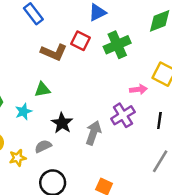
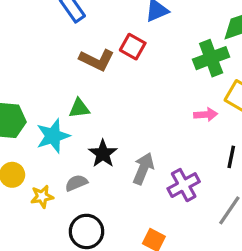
green cross: (117, 45) -> (211, 58), moved
cyan star: (24, 112) -> (53, 136), size x1.5
purple cross: (123, 115) -> (184, 185), moved

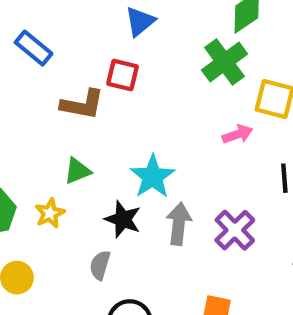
cyan star: (53, 136) -> (153, 177), moved
gray semicircle: (76, 183) -> (100, 265), turned -35
yellow star: (42, 197) -> (50, 213), moved

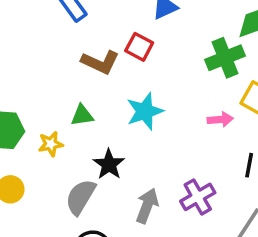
cyan star: (153, 177) -> (145, 111), moved
gray arrow: (179, 224) -> (147, 206), moved
gray semicircle: (100, 265) -> (81, 197), size x1.5

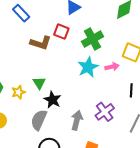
green cross: (225, 58) -> (93, 39), moved
cyan star: (145, 111) -> (88, 67), moved
green triangle: (82, 115) -> (39, 83), moved, turned -48

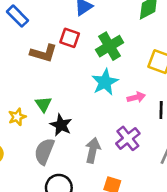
pink arrow: (112, 67) -> (136, 97), moved

